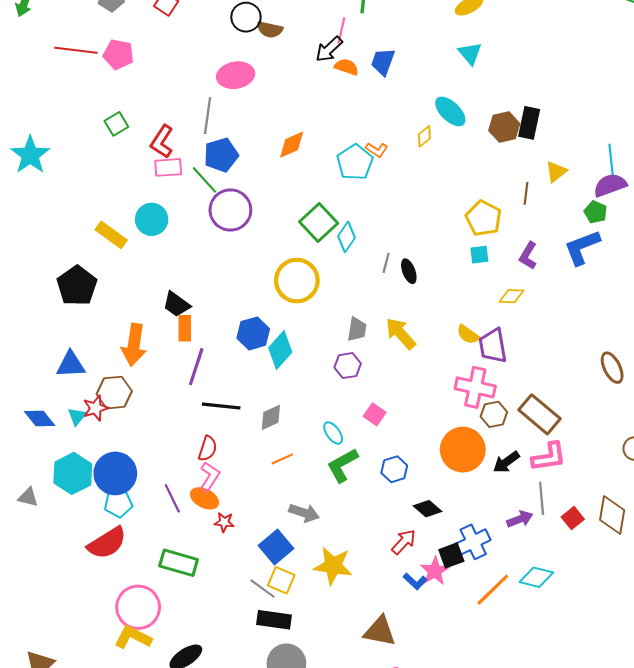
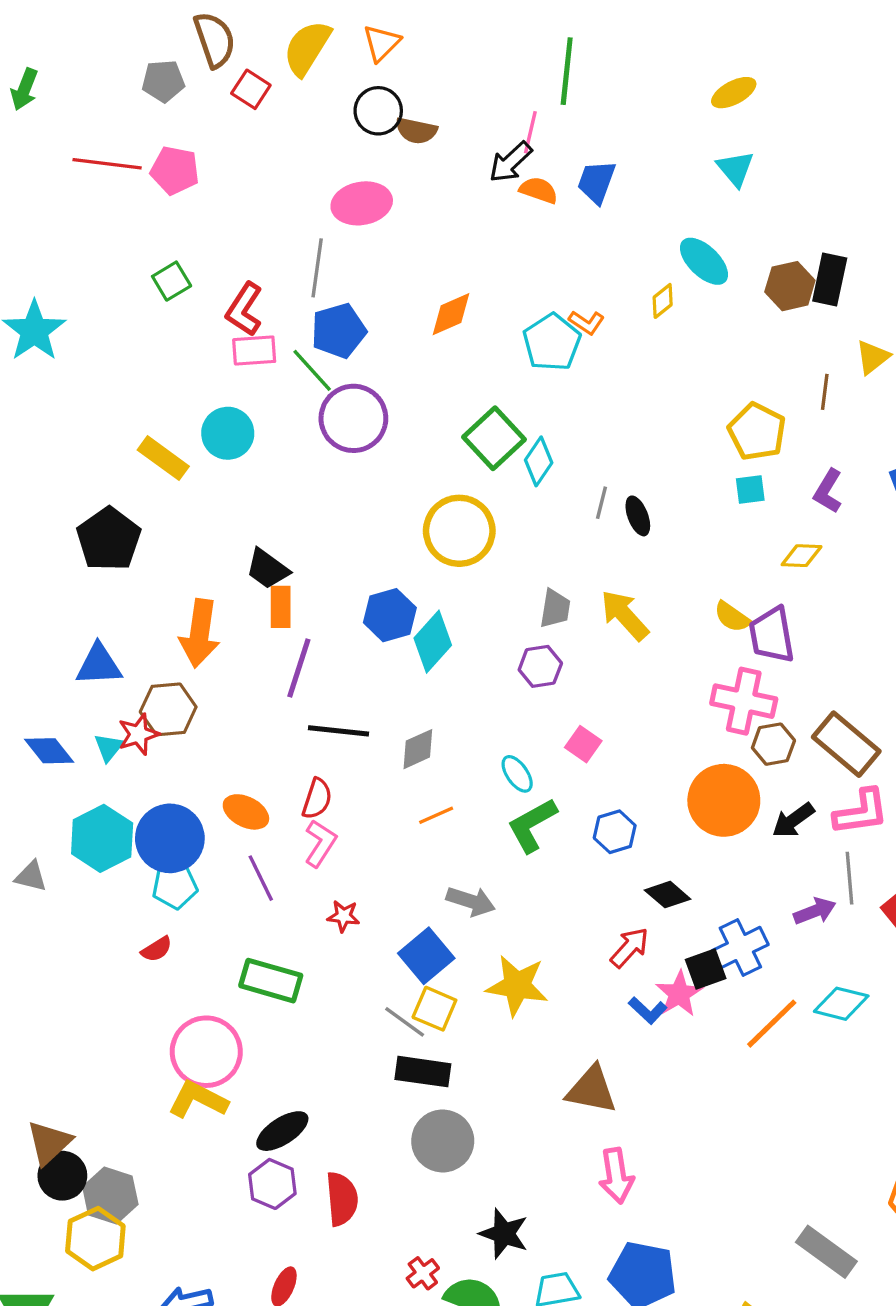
orange ellipse: (204, 498) -> (246, 812), moved
red semicircle: (107, 543) -> (157, 949), size x0.5

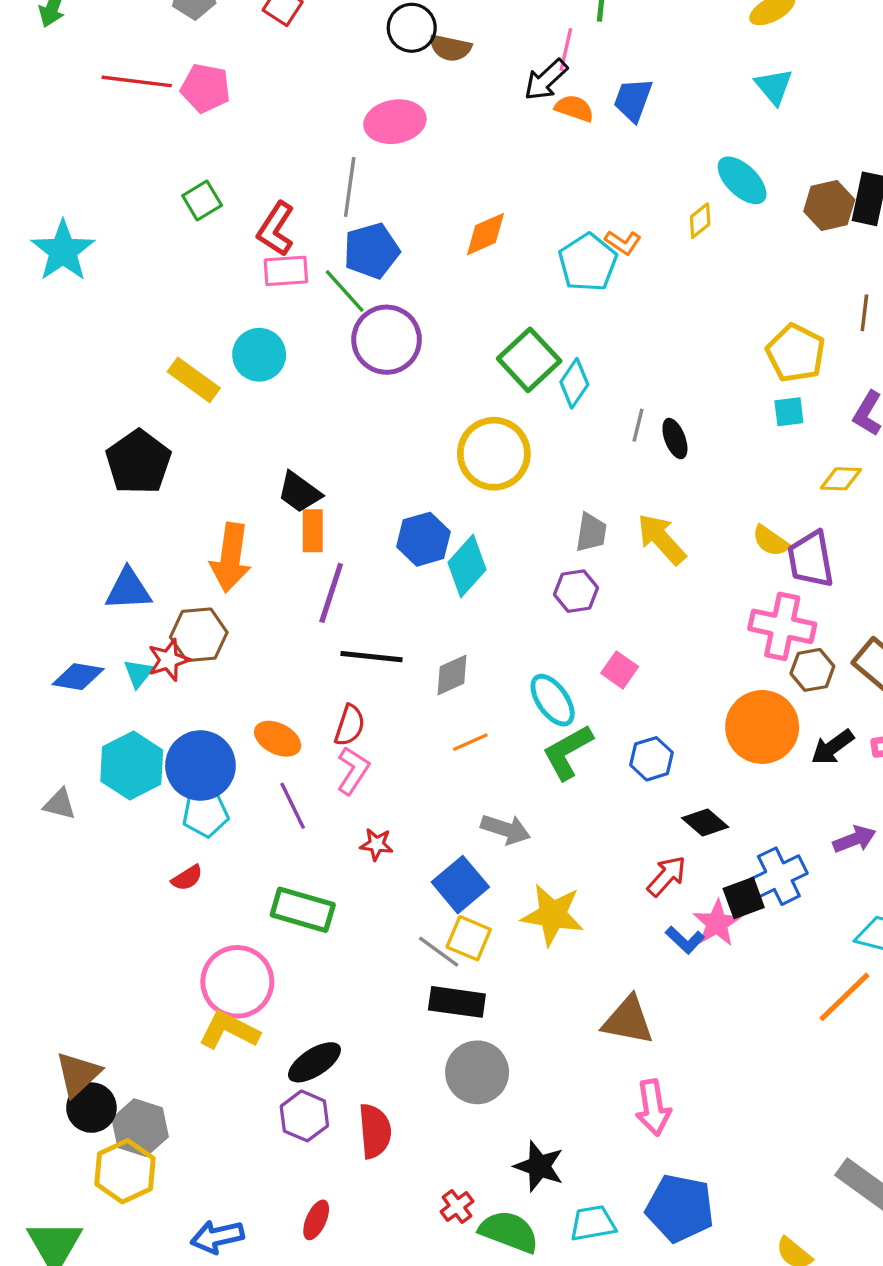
blue diamond: (49, 751) -> (78, 677), turned -42
cyan ellipse: (517, 774) -> (553, 700), size x1.4
orange line: (772, 1024) -> (844, 997), moved

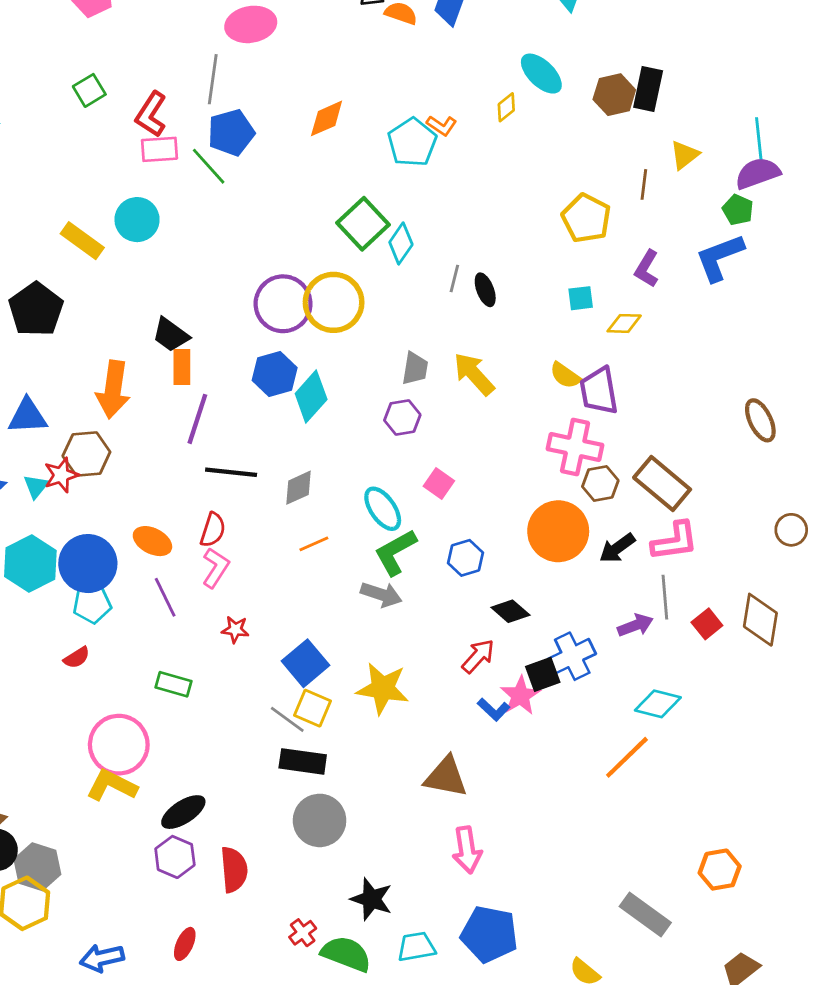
purple circle: (387, 340) -> (283, 304), moved
cyan square: (789, 412) -> (581, 298), moved
gray arrow: (506, 829) -> (381, 594), moved
green rectangle: (303, 910) -> (174, 684), size x0.7

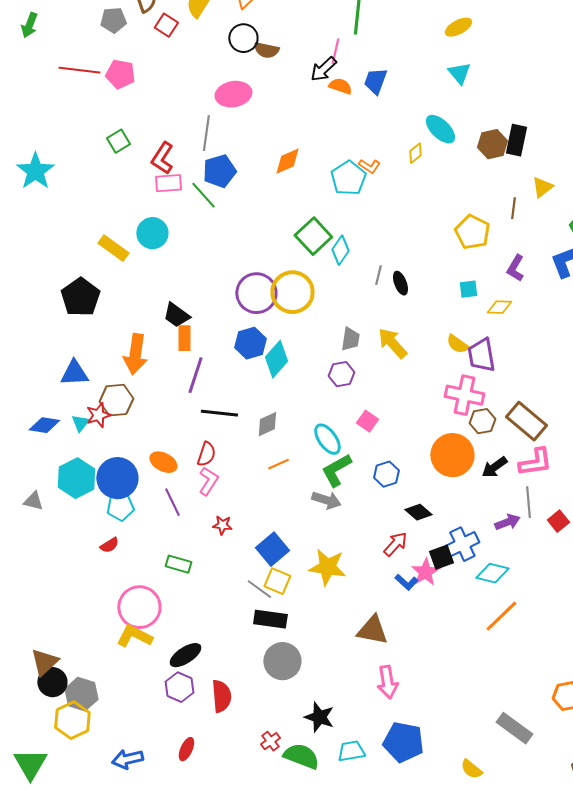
cyan diamond: (658, 704) -> (492, 573), moved

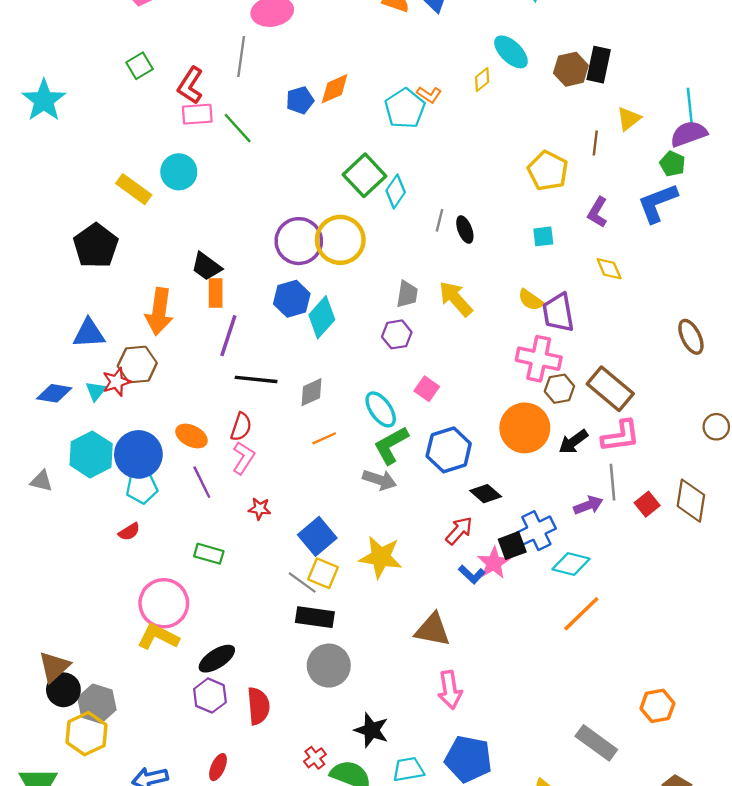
blue pentagon: (219, 171) -> (300, 100), moved, size x0.7
yellow diamond: (499, 307) -> (609, 269), moved, turned 65
blue hexagon: (386, 474) -> (449, 450), size x1.5

